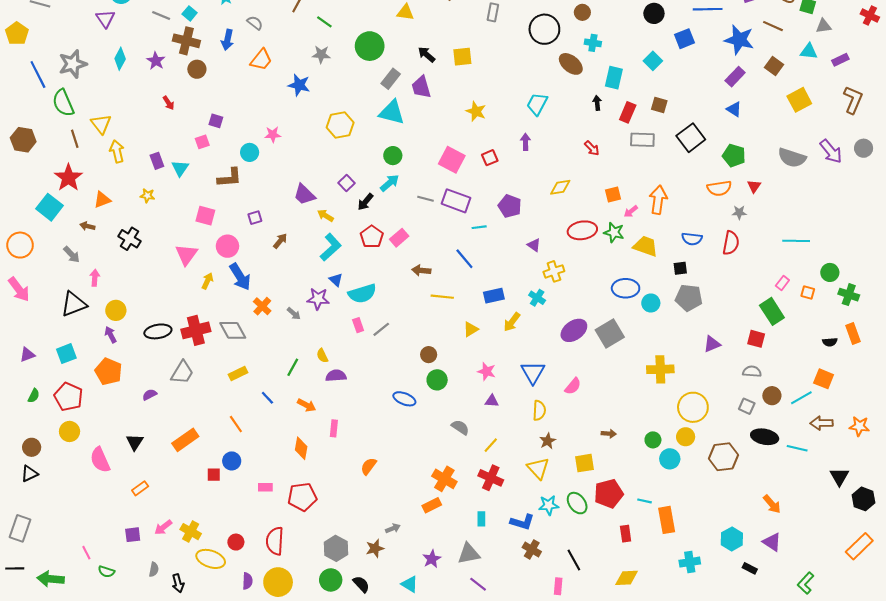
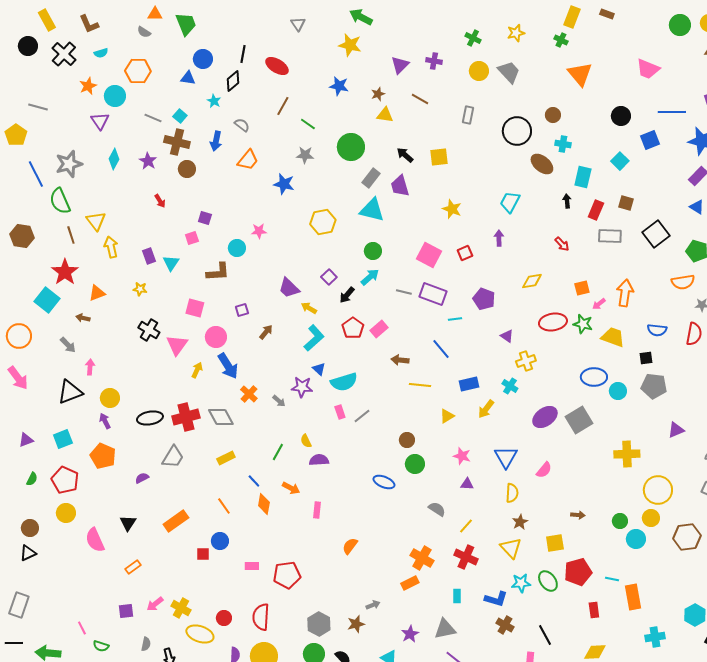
black cross: (130, 239) -> (149, 330), moved
orange diamond: (301, 448) -> (264, 504), moved

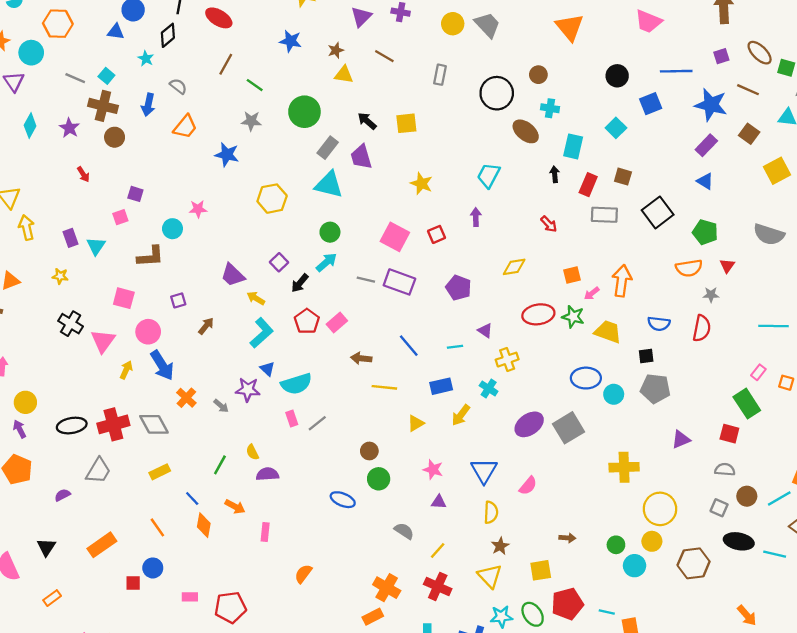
cyan line: (455, 319) -> (455, 347), moved

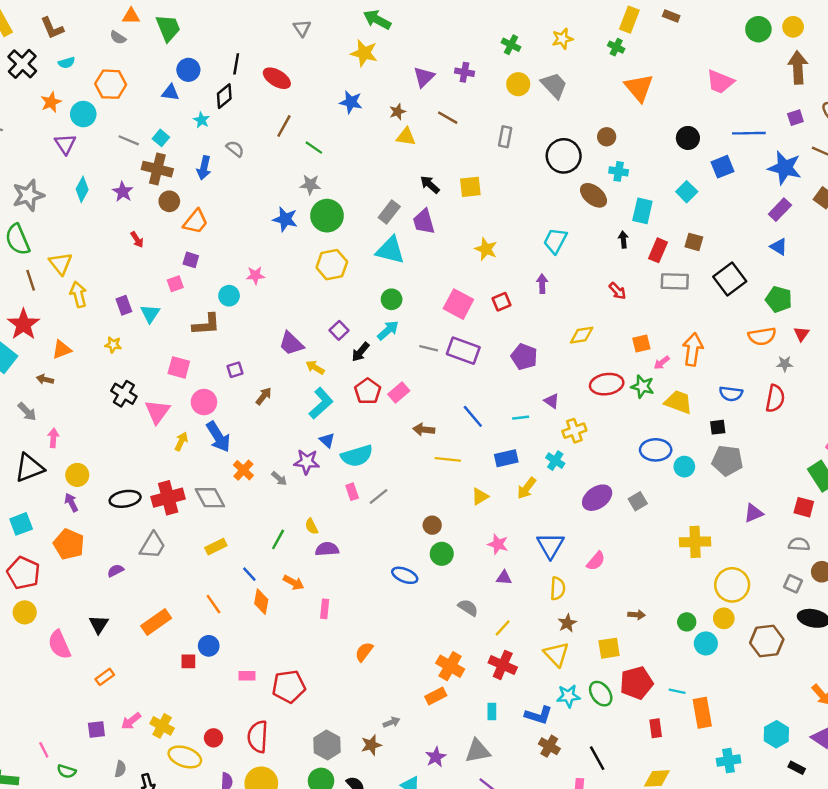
green circle: (304, 112) -> (327, 216), moved
orange trapezoid: (185, 127) -> (196, 222), moved
gray square: (569, 428) -> (638, 501), size x0.6

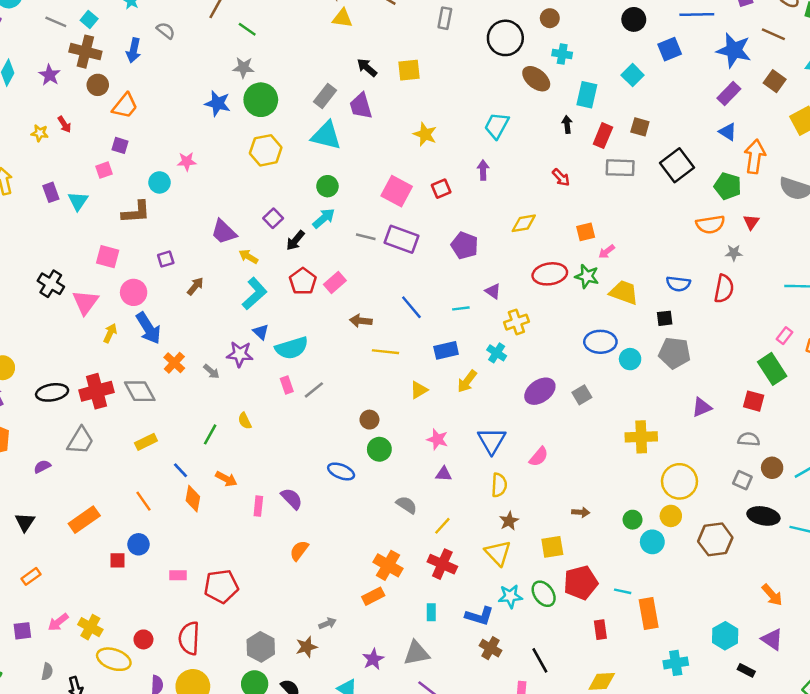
yellow star: (113, 345) -> (40, 133), moved
orange arrow: (693, 349) -> (755, 157), moved
purple semicircle: (327, 549) -> (292, 499), moved, turned 50

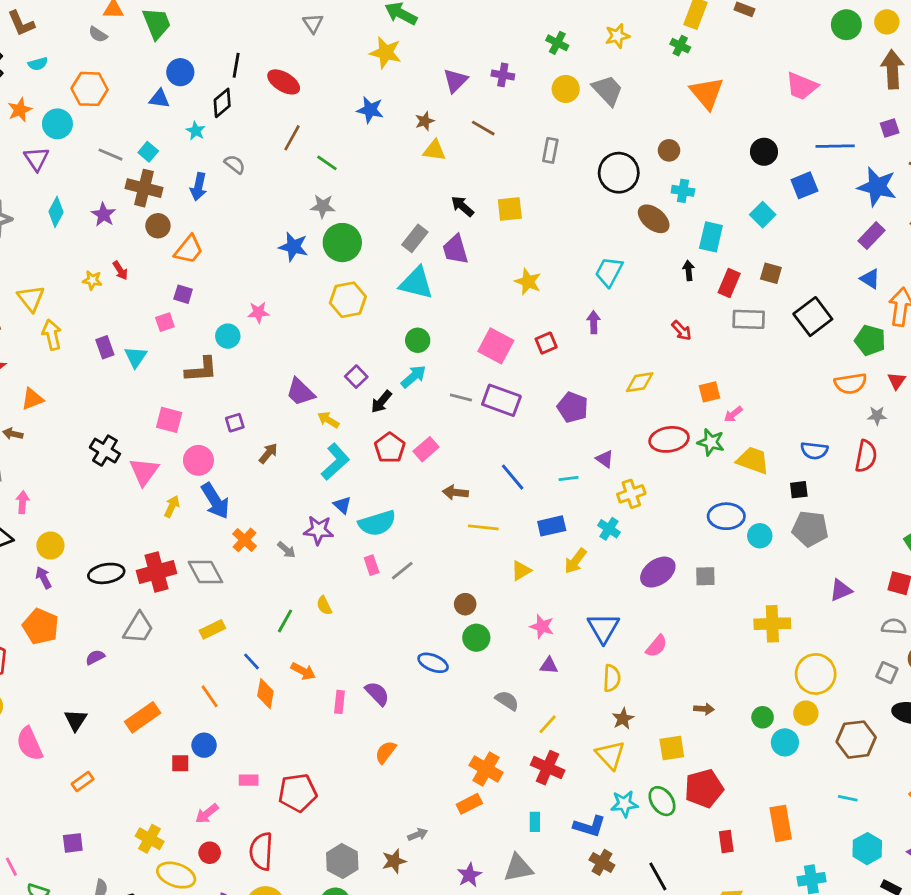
gray square: (582, 395) -> (705, 576), turned 30
cyan line: (623, 591) -> (848, 798), moved
pink arrow: (58, 622) -> (207, 814), moved

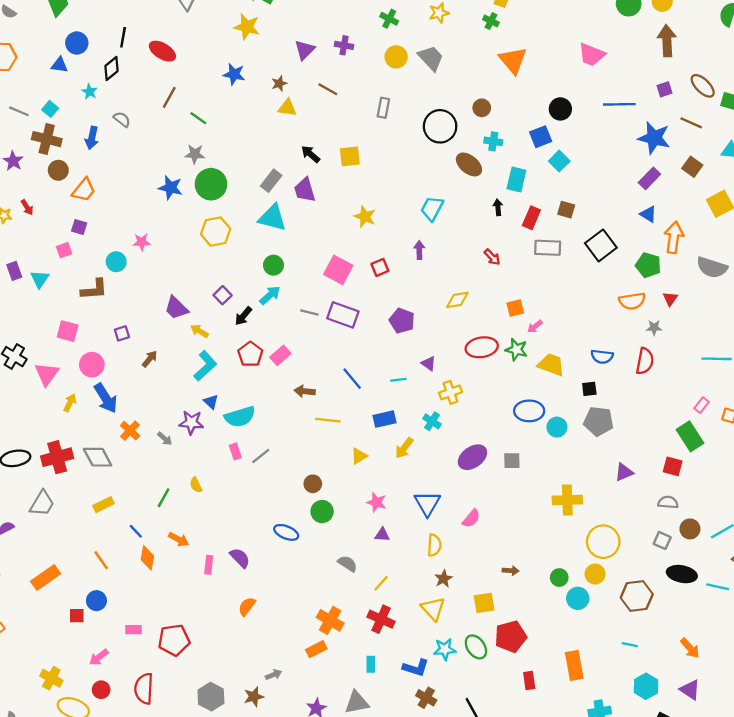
blue square: (804, 185) -> (541, 137), moved

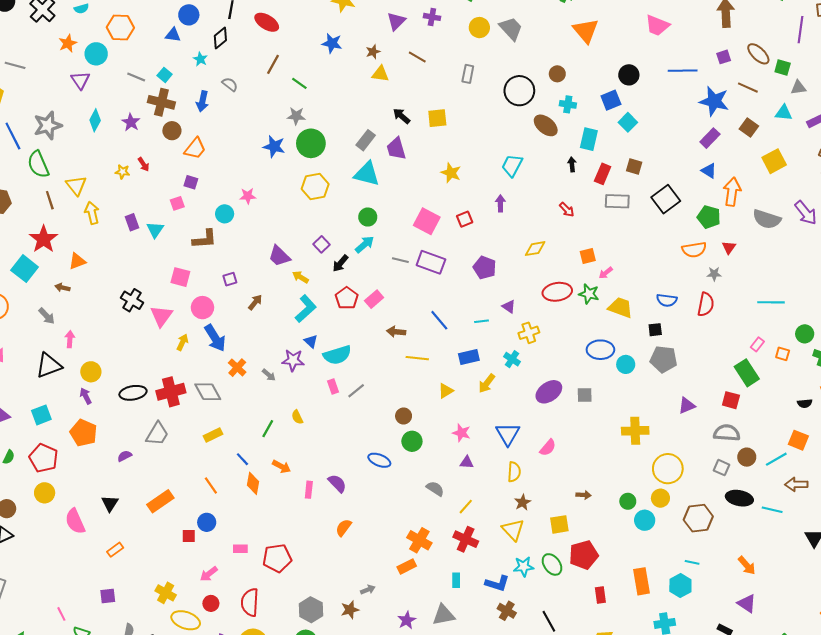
gray semicircle: (668, 502) -> (727, 433), size x1.4
cyan hexagon: (646, 686) -> (680, 586), moved

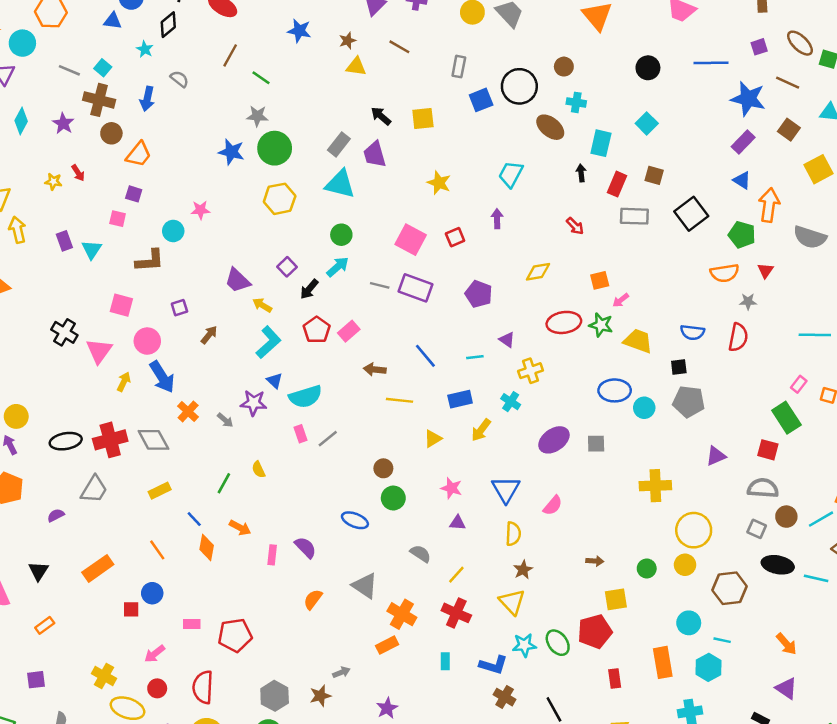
blue square: (611, 100) -> (481, 100), moved
pink square: (177, 203) -> (118, 219), turned 32
cyan circle: (645, 520) -> (689, 623), moved
yellow square: (559, 524) -> (616, 599), moved
gray triangle: (444, 615) -> (365, 586), moved, turned 45

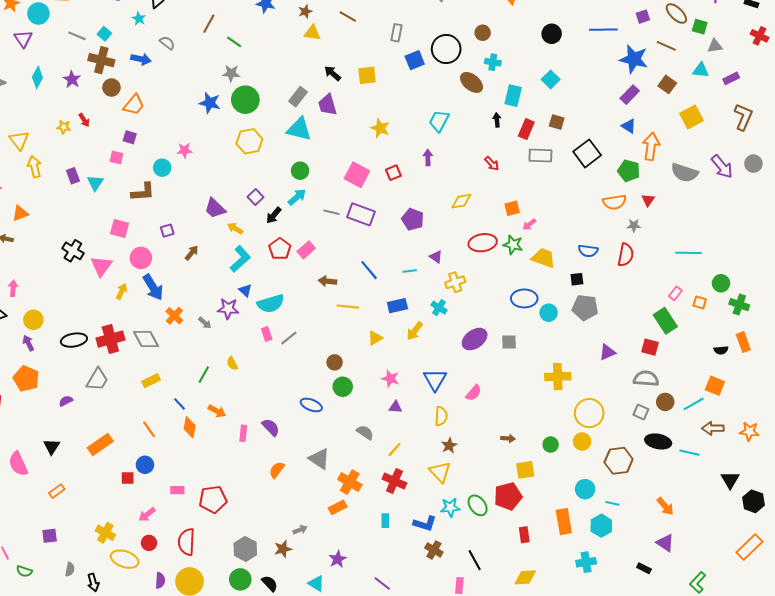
blue arrow: (147, 99) -> (141, 59), turned -90

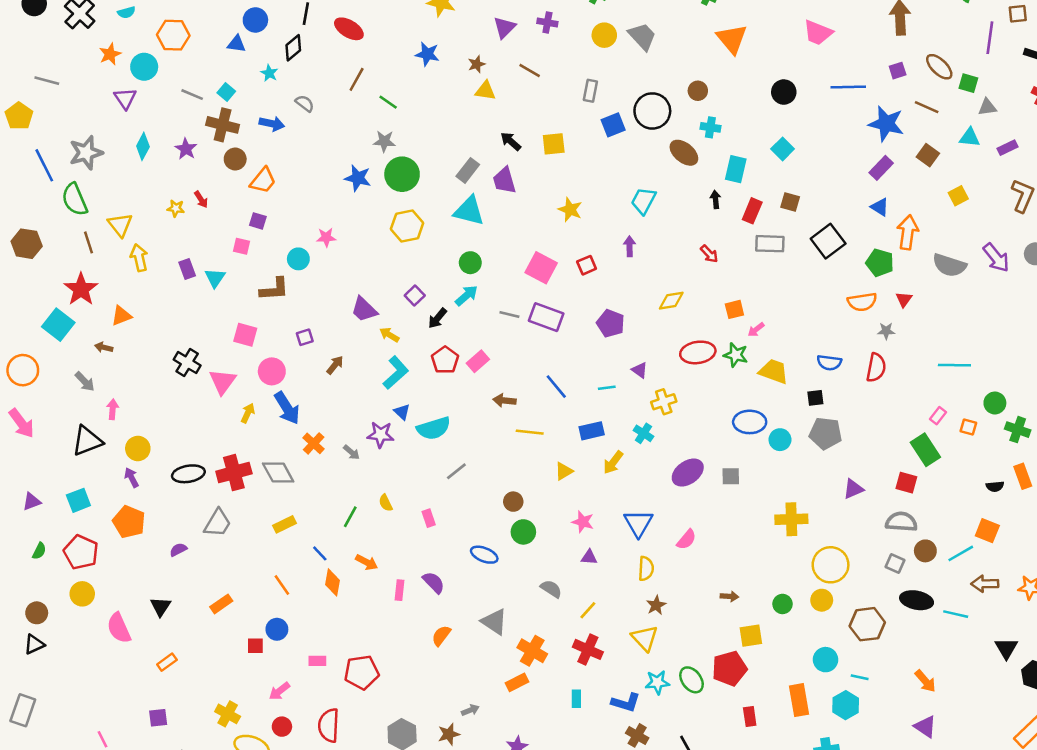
yellow square: (692, 117) -> (958, 196), size x0.7
pink rectangle: (267, 334) -> (429, 518), moved
orange rectangle: (100, 445) -> (221, 604), size x0.7

